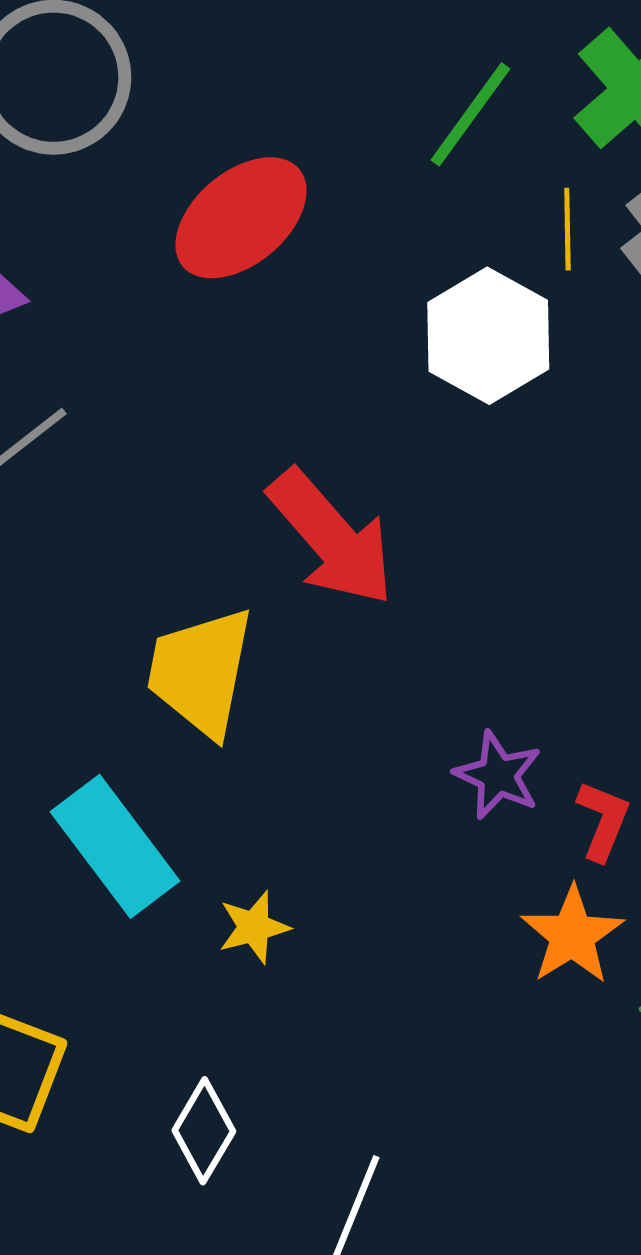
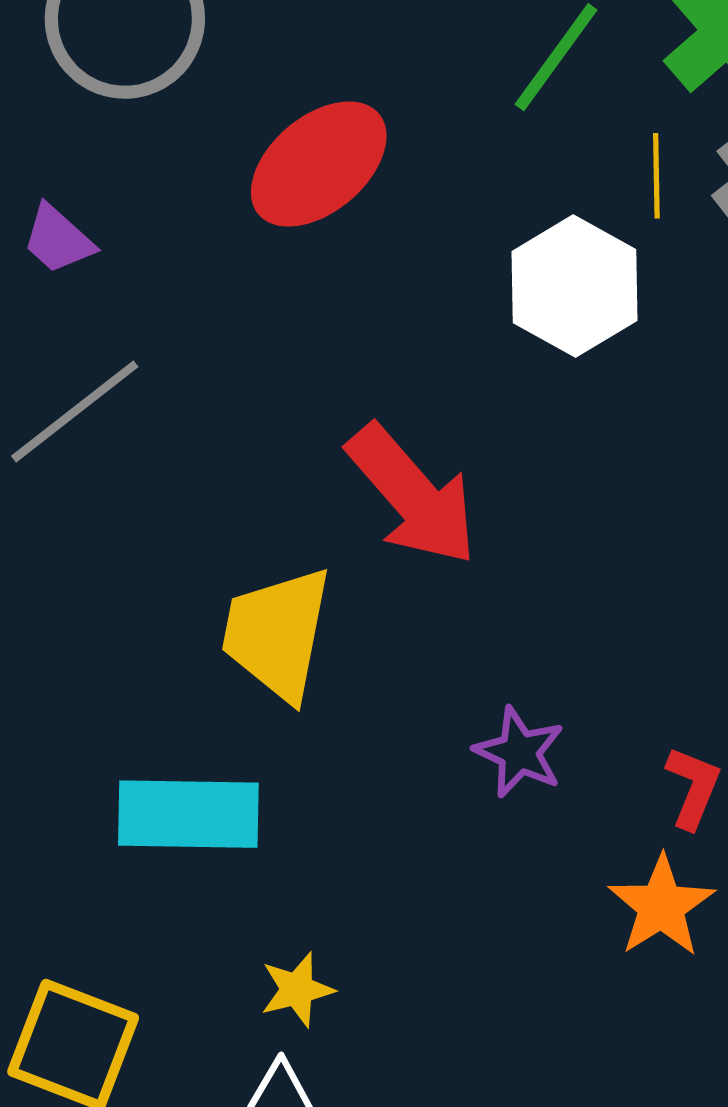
purple star: (498, 775) -> (519, 752), moved
cyan rectangle: (115, 846) -> (188, 814), turned -52
yellow star: (254, 927) -> (297, 990), moved

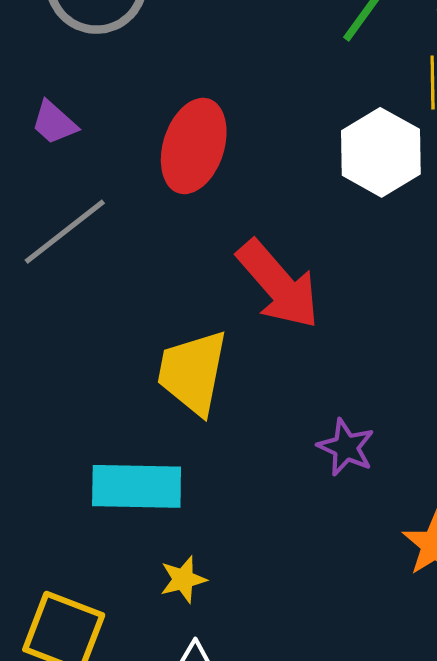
red ellipse: (319, 164) -> (194, 146), moved, turned -32
yellow star: (297, 990) -> (183, 579), moved

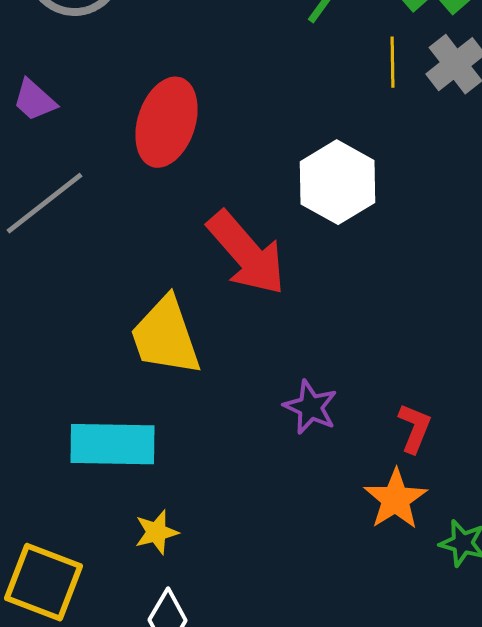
white hexagon: (381, 152) -> (337, 182), moved
yellow trapezoid: (193, 372) -> (165, 336), turned -30

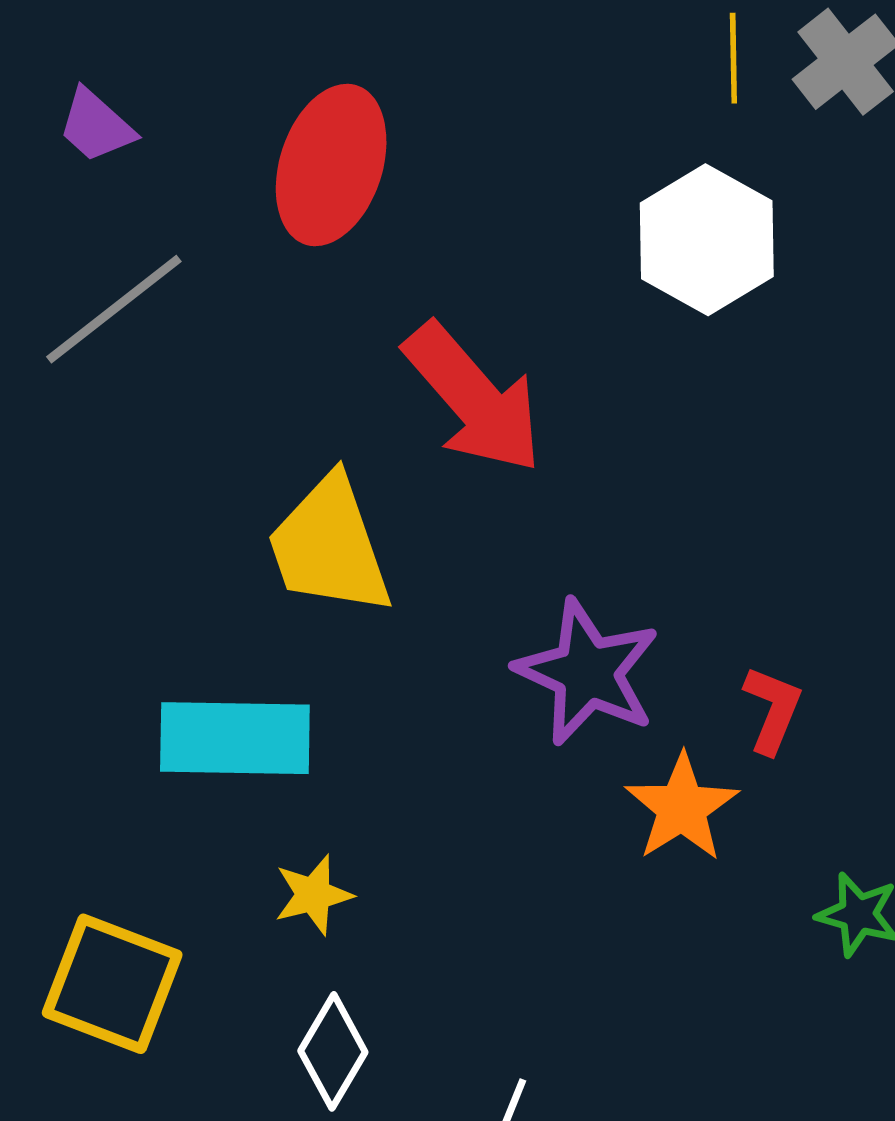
white hexagon: (337, 182) -> (707, 240), moved
purple star: (310, 407) -> (587, 672), size x1.5
orange star: (395, 499) -> (682, 808), moved

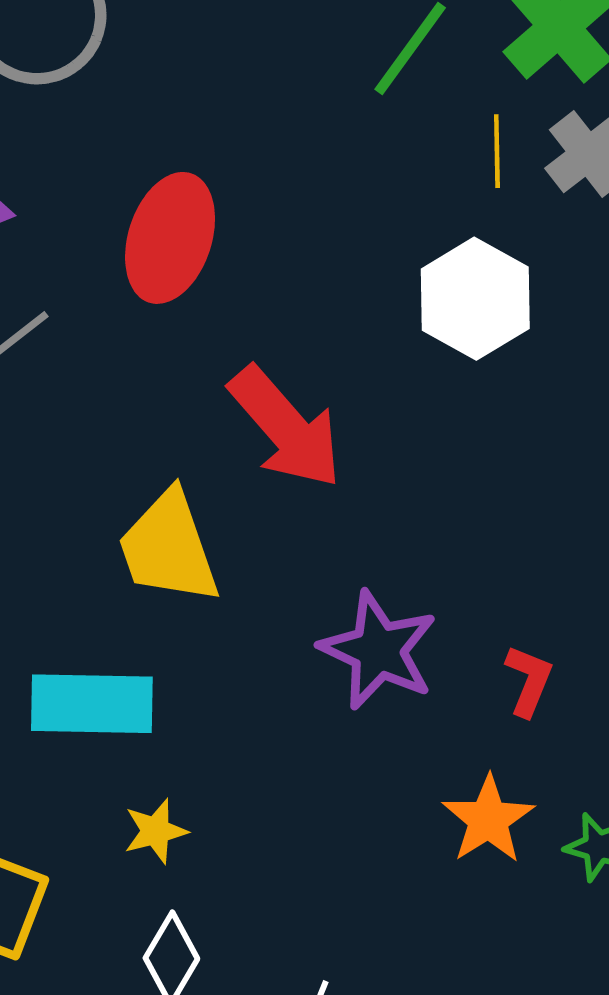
orange star: (682, 808) -> (488, 819), moved

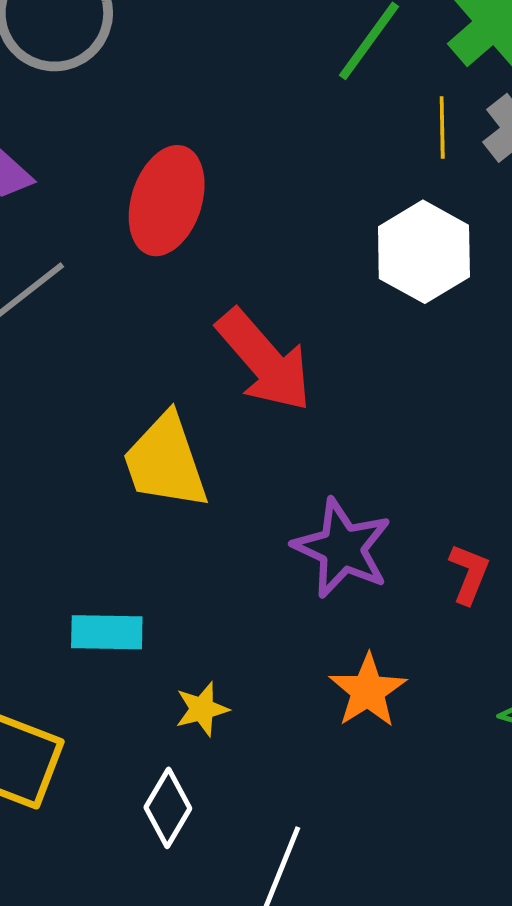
cyan rectangle: (92, 704) -> (107, 632), moved, size x0.7
orange star: (488, 819) -> (368, 691), moved
yellow star: (156, 831) -> (202, 709), moved

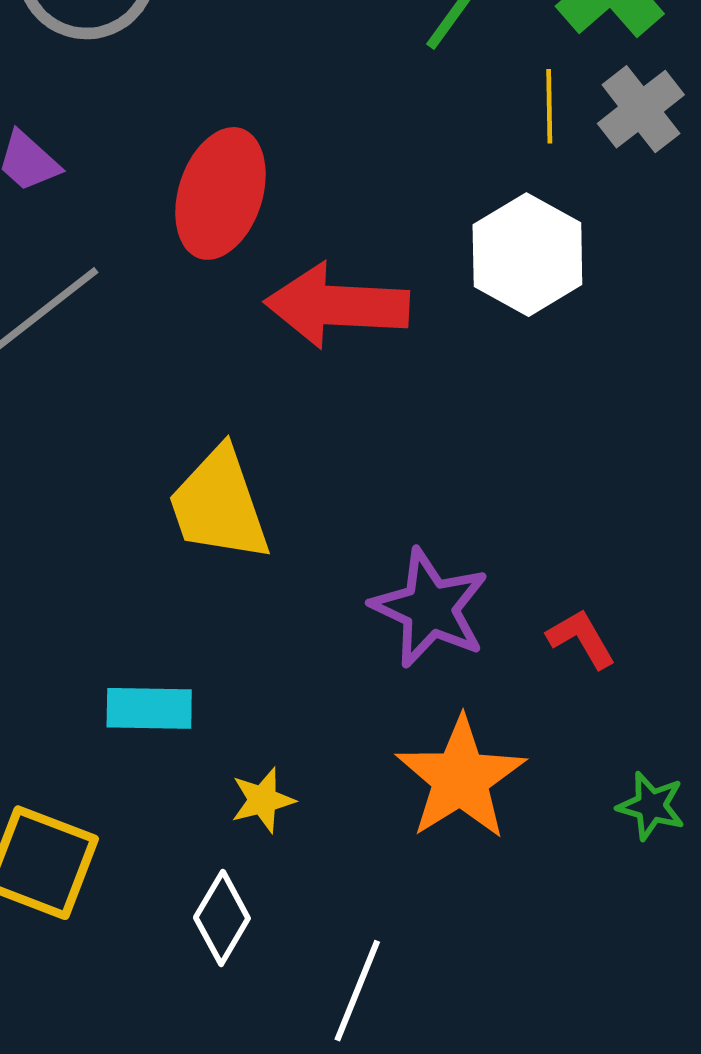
red arrow: (264, 360) -> (337, 306), moved, turned 134
red L-shape: (469, 574) -> (581, 639), turned -52
orange star: (368, 691) -> (461, 778), size x1.4

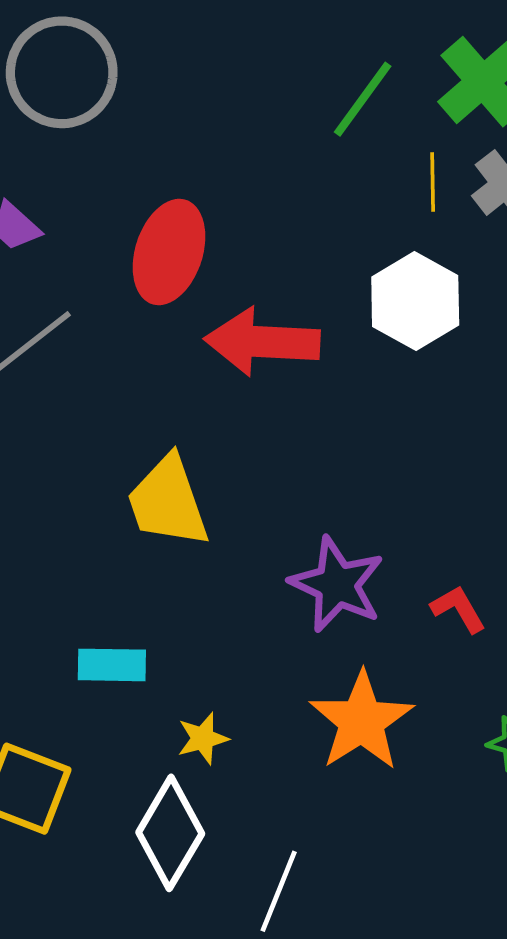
white diamond: (222, 918) -> (170, 833), size x1.5

